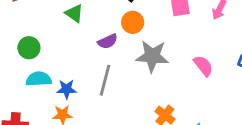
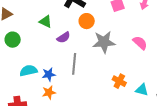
purple semicircle: (108, 41) -> (64, 37), moved
green circle: (29, 48) -> (13, 40), moved

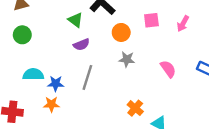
orange circle: (87, 21) -> (121, 32), moved
green triangle: (46, 22) -> (75, 20), moved
gray star: (104, 42) -> (127, 59), size x0.6

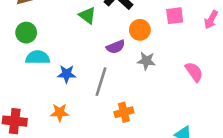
purple semicircle: (81, 45) -> (116, 47), moved
cyan semicircle: (33, 74) -> (38, 57), moved
blue star: (56, 84) -> (67, 74), moved
orange cross: (135, 108) -> (124, 112), moved, turned 35

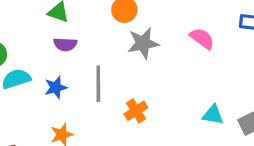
purple semicircle: (116, 47) -> (65, 44), moved, turned 42
gray star: (146, 61) -> (143, 43), size x1.4

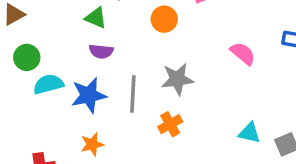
gray star: (143, 43) -> (177, 79), moved
blue star: (56, 87) -> (89, 95), size x1.5

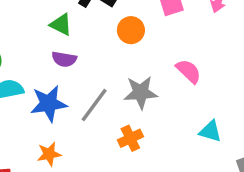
pink semicircle: (243, 53) -> (189, 71), moved
gray line: (133, 94) -> (94, 105), turned 30
cyan triangle: (249, 133) -> (210, 131), moved

